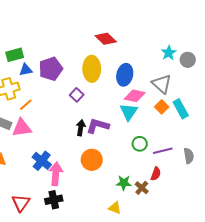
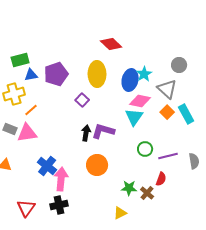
cyan star: (169, 53) -> (144, 74), moved
gray circle: (188, 60) -> (179, 65), moved
yellow triangle: (115, 208) -> (120, 213), turned -48

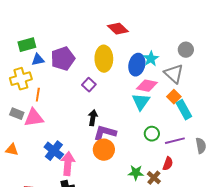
orange line: (31, 110) -> (38, 95), turned -40
cyan rectangle: (186, 114) -> (184, 110), moved
purple L-shape: (103, 131) -> (105, 133), moved

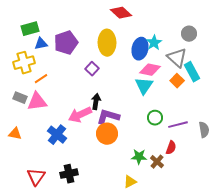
orange line: (38, 95) -> (41, 79), turned 48
cyan rectangle: (184, 110) -> (192, 72), moved
pink arrow: (68, 164) -> (80, 115), moved, turned -120

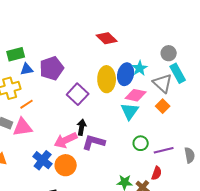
gray circle: (189, 34) -> (169, 53), moved
yellow ellipse: (107, 43) -> (107, 79), moved
purple square: (92, 69) -> (78, 94), size x1.5
cyan rectangle: (192, 72) -> (178, 73), moved
orange circle: (107, 134) -> (66, 165), moved

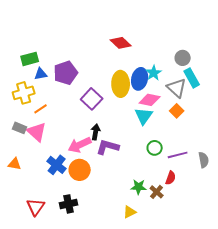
pink triangle: (23, 127) -> (37, 132), turned 50

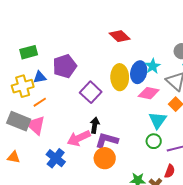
blue triangle: (41, 74) -> (40, 77), moved
cyan triangle: (144, 116) -> (158, 120), moved
gray rectangle: (20, 128) -> (19, 121), size x1.6
orange circle: (80, 170) -> (105, 158), moved

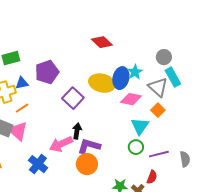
yellow ellipse: (120, 77) -> (102, 83), turned -75

